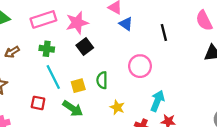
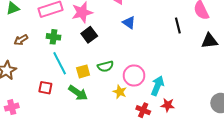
blue triangle: (126, 24) -> (129, 23), moved
black line: (164, 32) -> (178, 26), moved
pink circle: (140, 66) -> (134, 76), moved
green semicircle: (102, 80) -> (105, 66), turned -105

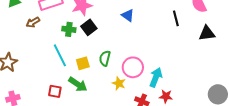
green cross: (54, 37) -> (69, 29), moved
brown arrow: (21, 40) -> (33, 22), moved
green semicircle: (105, 66) -> (105, 58), turned 119
red square: (45, 88) -> (55, 91), moved

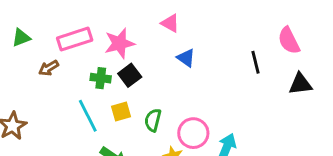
yellow square: (83, 63) -> (121, 111), moved

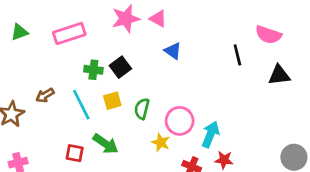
pink semicircle: (289, 41) -> (268, 35), turned -45
pink star: (120, 43) -> (126, 19), moved
brown arrow: (49, 68) -> (45, 95), moved

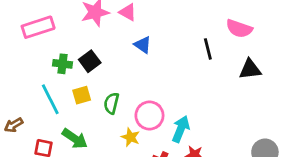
brown arrow: (45, 95) -> (14, 125), moved

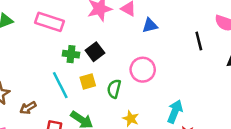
pink rectangle: (38, 27) -> (50, 22), turned 36
blue triangle: (143, 45) -> (150, 25), moved, turned -49
pink circle: (149, 115) -> (143, 70), moved

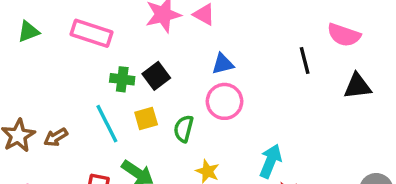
blue triangle: (150, 25) -> (223, 64), moved
brown arrow: (28, 108) -> (56, 137), moved

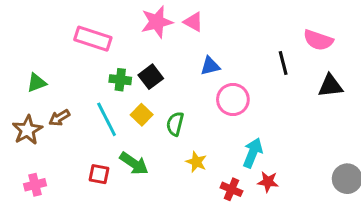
green triangle: (28, 32) -> (37, 83), moved
pink circle: (224, 101) -> (233, 100), moved
yellow square: (146, 118) -> (142, 115), turned -30
brown arrow: (56, 137) -> (59, 118), moved

